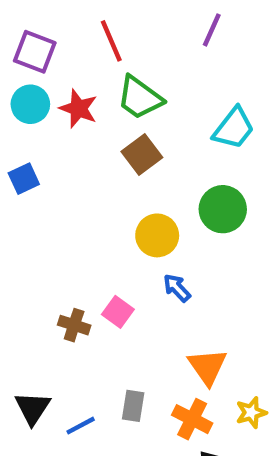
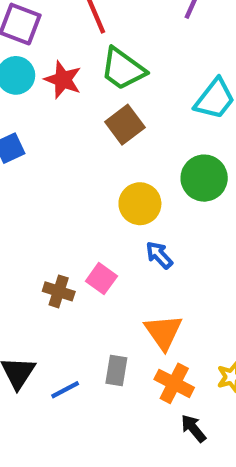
orange triangle: (207, 367) -> (163, 332), moved

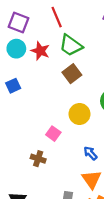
blue arrow: (159, 255) -> (90, 153), moved
pink square: (101, 279) -> (53, 134), moved

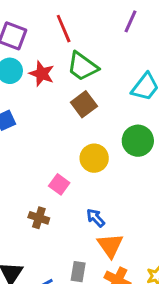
blue arrow: (90, 153) -> (96, 218), moved

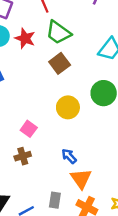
pink square: (59, 184) -> (29, 129), moved
brown cross: (39, 218) -> (23, 156), turned -35

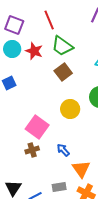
pink square: (29, 129) -> (37, 127), size x1.6
blue arrow: (69, 156) -> (63, 150), moved
gray rectangle: (55, 200) -> (59, 187), turned 72

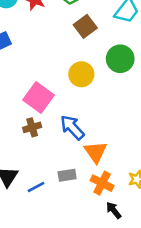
brown square: (63, 72) -> (85, 26), moved
blue arrow: (63, 150) -> (72, 127), size x1.5

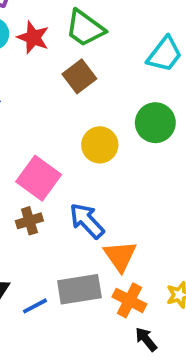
brown square: (85, 26) -> (79, 76), moved
gray rectangle: (67, 175) -> (79, 289), size x1.6

